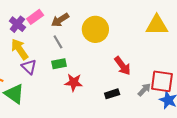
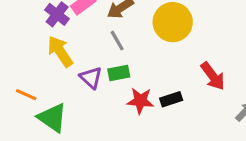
purple triangle: (29, 67) -> (91, 78), moved
black rectangle: (112, 94) -> (171, 99), moved

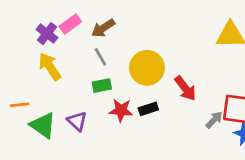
yellow circle: (173, 22) -> (147, 68), moved
purple triangle: (91, 78) -> (77, 121), moved
orange line: (26, 95) -> (20, 105), turned -30

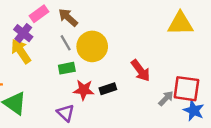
brown arrow: (103, 28) -> (68, 17), turned 75
purple cross: (47, 34) -> (23, 33), moved
yellow circle: (147, 68) -> (92, 46), moved
purple triangle: (77, 121) -> (66, 113), moved

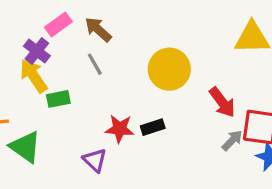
yellow circle: (92, 46) -> (169, 69), moved
green rectangle: (67, 68) -> (58, 99), moved
red arrow: (141, 71) -> (222, 102), moved

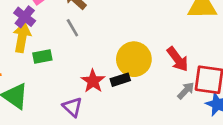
yellow circle: (169, 69) -> (134, 59), moved
yellow arrow: (34, 76) -> (22, 37), turned 44
red star: (120, 129) -> (93, 81), turned 30

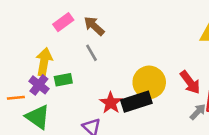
purple cross: (25, 17) -> (39, 85), moved
black rectangle: (120, 80) -> (136, 102), size x1.6

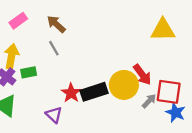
pink rectangle: (63, 22) -> (18, 21), moved
yellow circle: (149, 82) -> (124, 85), moved

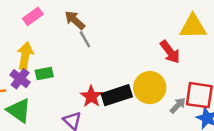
gray line: (54, 48) -> (85, 39), moved
red arrow: (142, 75) -> (170, 52), moved

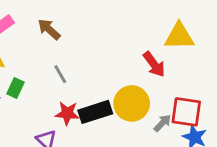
gray line: (85, 39) -> (60, 74), moved
green rectangle: (44, 74) -> (15, 88), turned -54
red star: (91, 96) -> (67, 113), turned -30

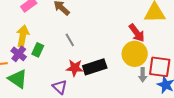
yellow circle: (132, 103) -> (135, 54), moved
gray arrow: (162, 123) -> (143, 75), turned 136

